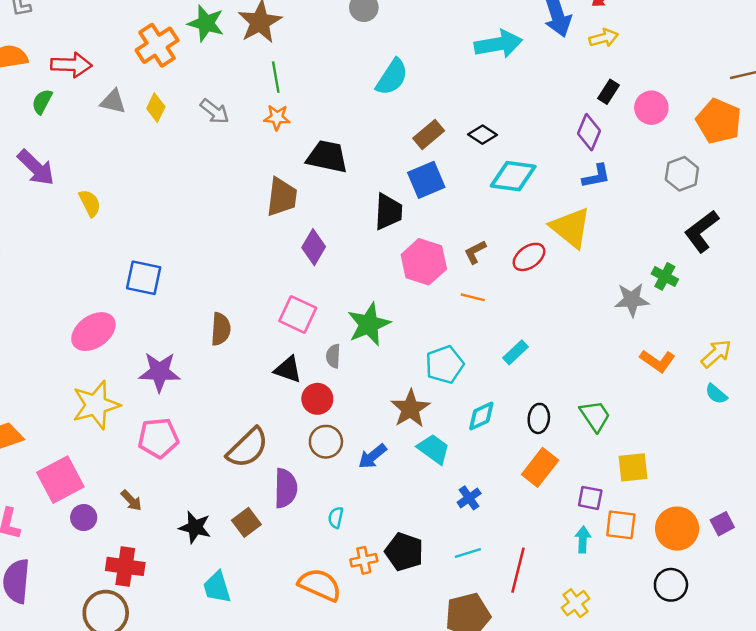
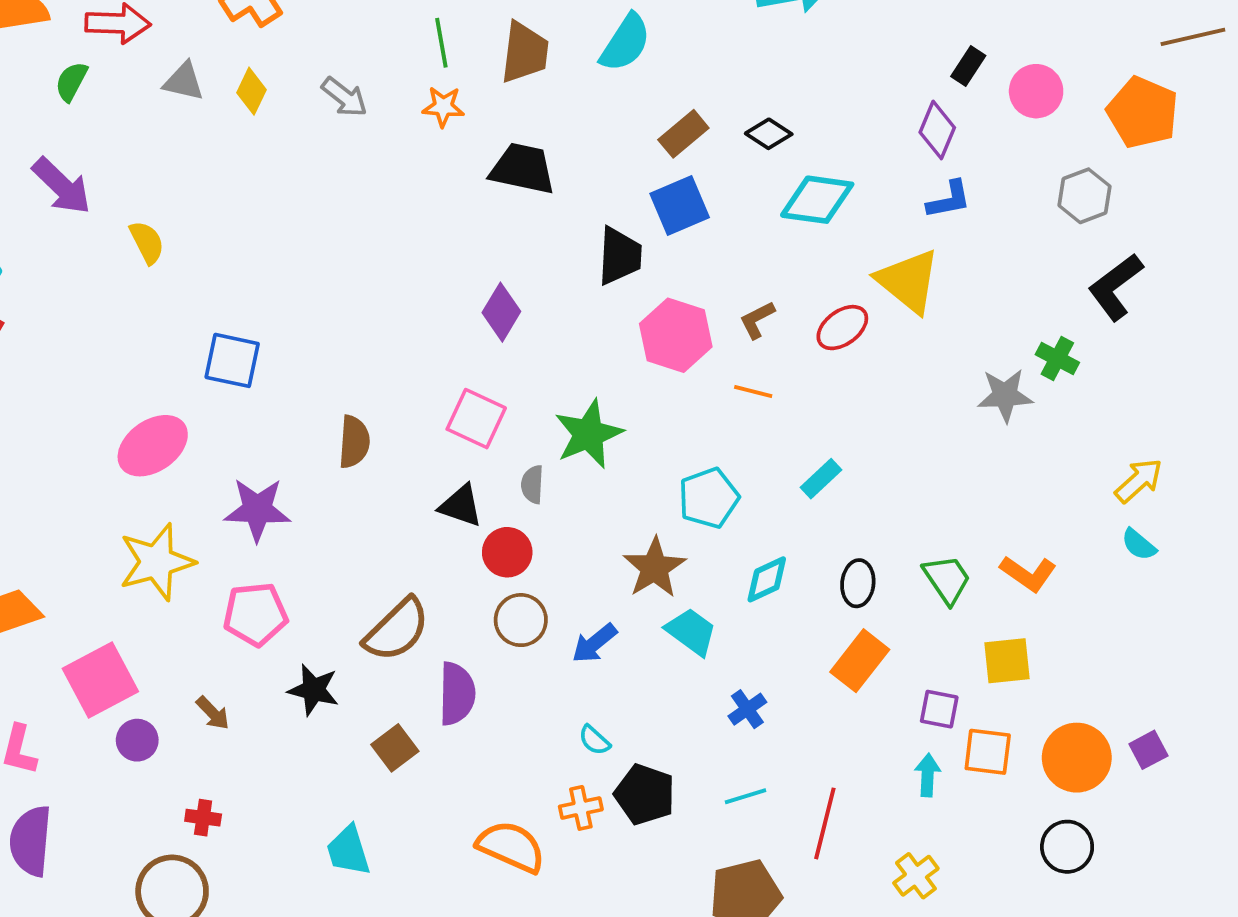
brown trapezoid: (282, 197) -> (525, 52), moved
orange L-shape: (657, 361) -> (1028, 574), moved
cyan semicircle: (336, 518) -> (594, 740), moved, turned -60
black star: (195, 527) -> (313, 690), moved
red cross: (125, 566) -> (203, 818), size x0.6

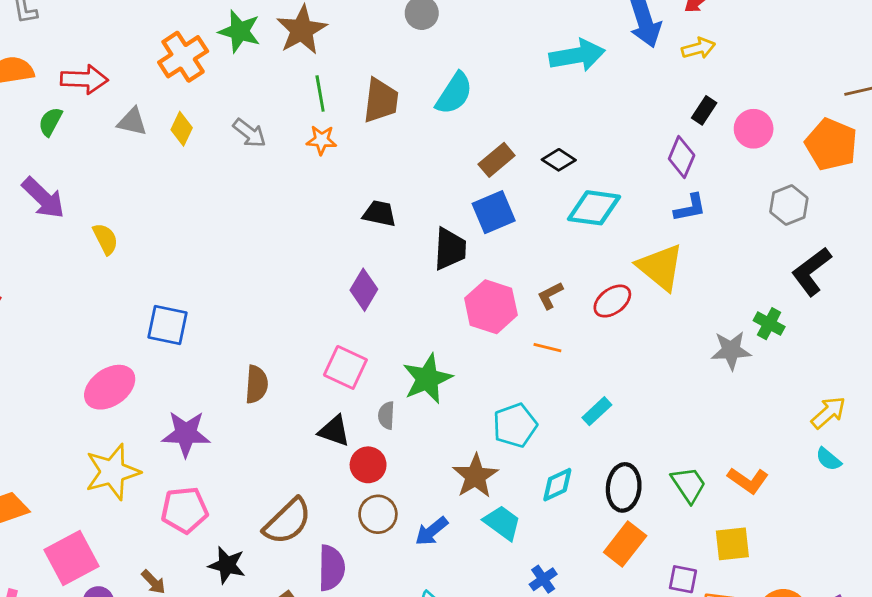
black trapezoid: (523, 169) -> (379, 213), moved, size x0.7
black ellipse: (858, 583) -> (624, 487), size x1.4

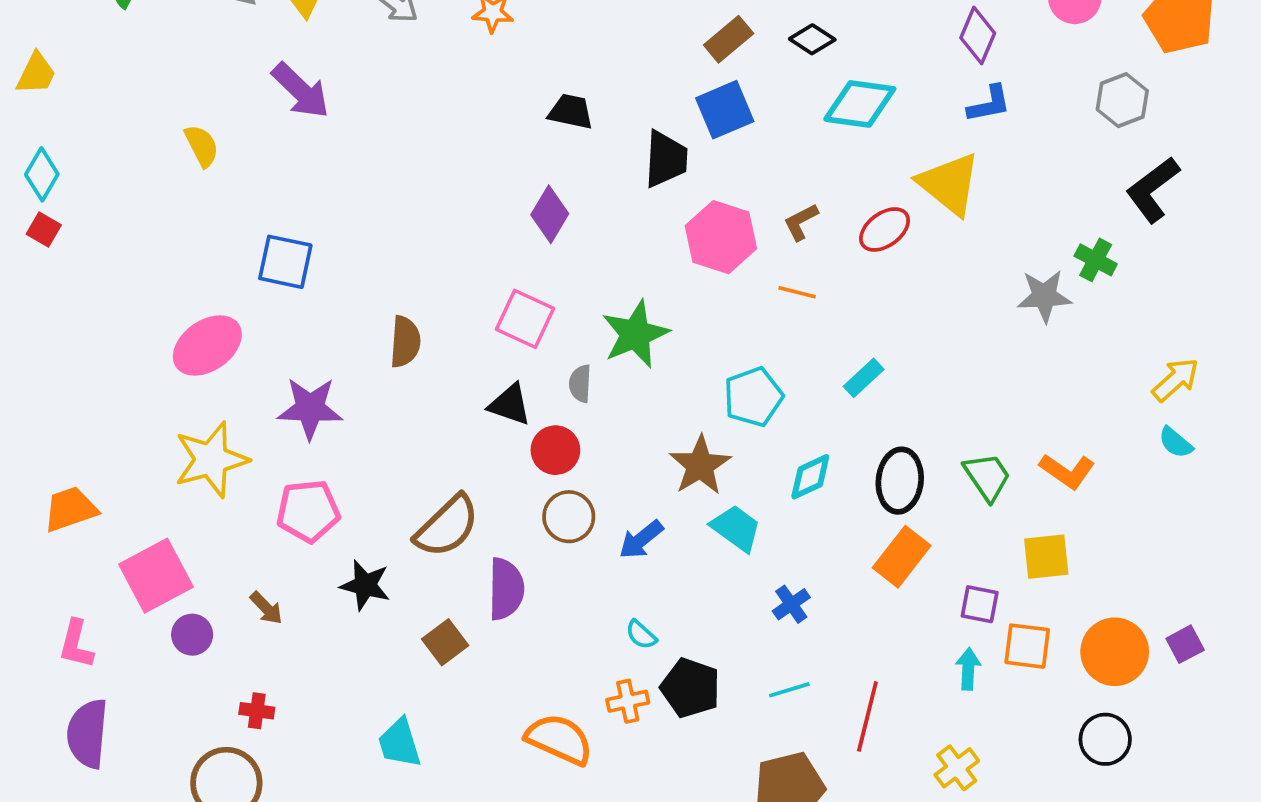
purple arrow: (43, 198) -> (301, 91), moved

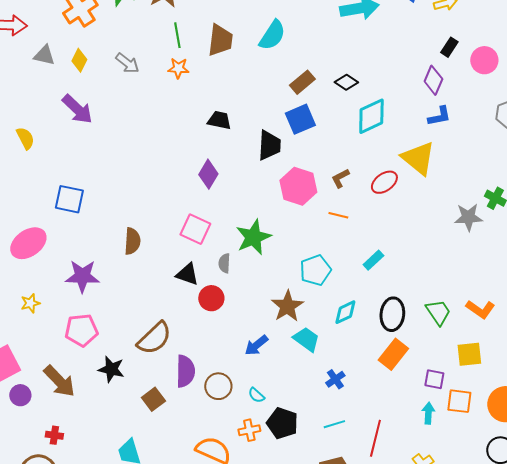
cyan diamond: (860, 104) -> (371, 116), turned -33
yellow star: (211, 460) -> (30, 303), size x0.5
brown circle: (569, 517) -> (218, 386), moved
brown arrow: (266, 608) -> (59, 381), size x1.8

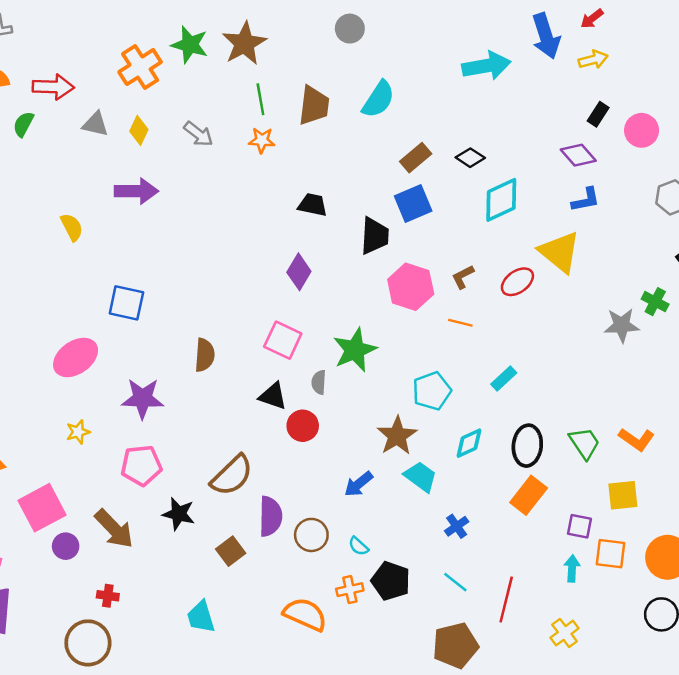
purple diamond: (433, 80) -> (578, 155), turned -64
purple arrow: (77, 109) -> (136, 191), turned -44
cyan line: (334, 424) -> (455, 582), turned 55

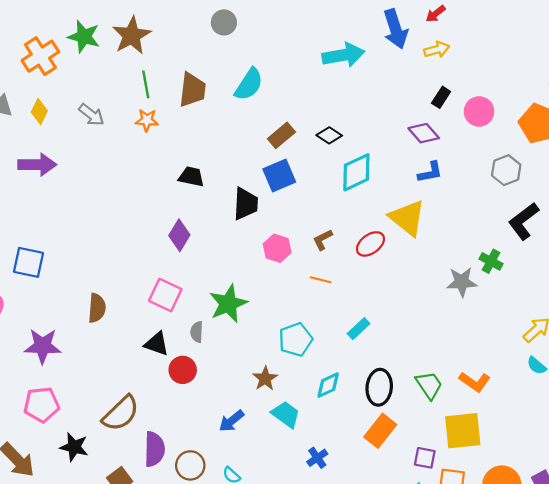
pink hexagon: (411, 287) -> (277, 248), size x0.7
brown star: (397, 436) -> (265, 379), size x0.7
yellow square: (623, 495) -> (463, 431), size x1.4

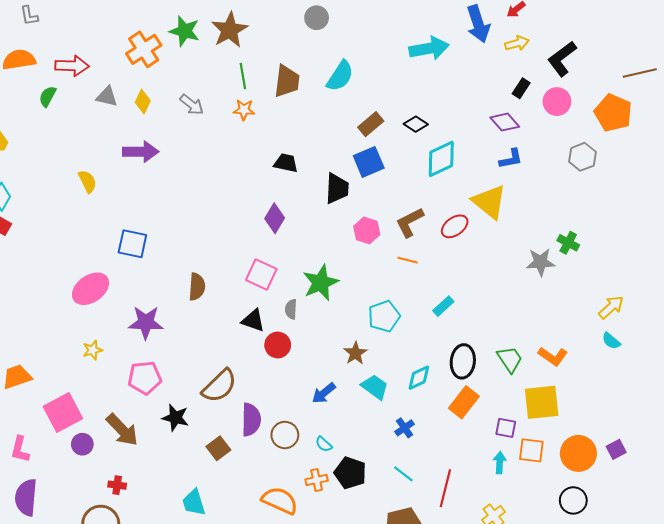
black L-shape: (524, 221) -> (562, 59), moved
brown L-shape: (323, 240) -> (410, 222), size x1.5
cyan diamond: (328, 385) -> (419, 378), moved

